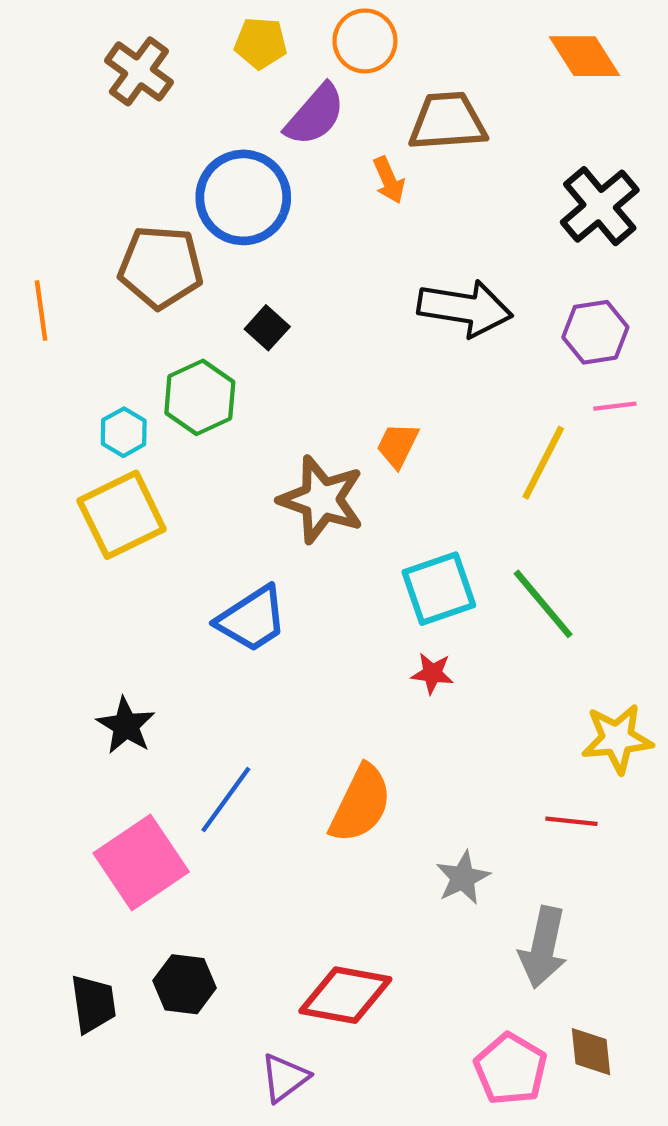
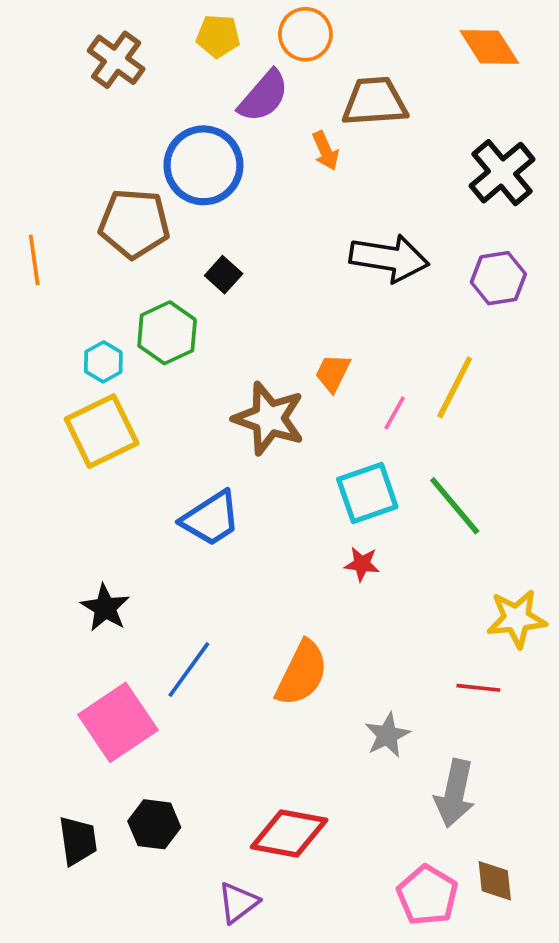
pink line: (615, 406) -> (395, 413), moved, turned -54

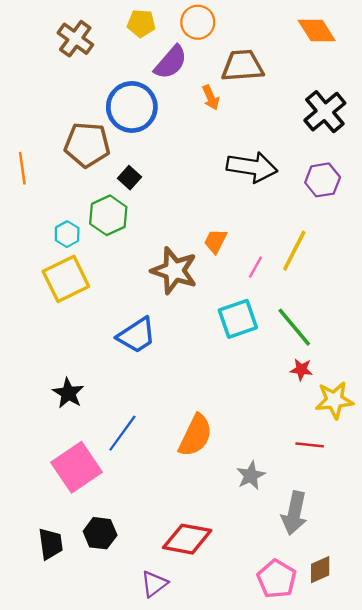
black square: (224, 275) -> (129, 178), moved
red star: (362, 564) -> (301, 370), moved
brown diamond: (495, 881) -> (320, 570), turned 72

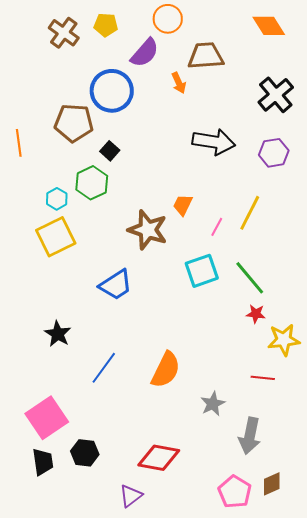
yellow pentagon: (141, 23) -> (106, 25), moved
pink square: (77, 467) -> (47, 418), moved

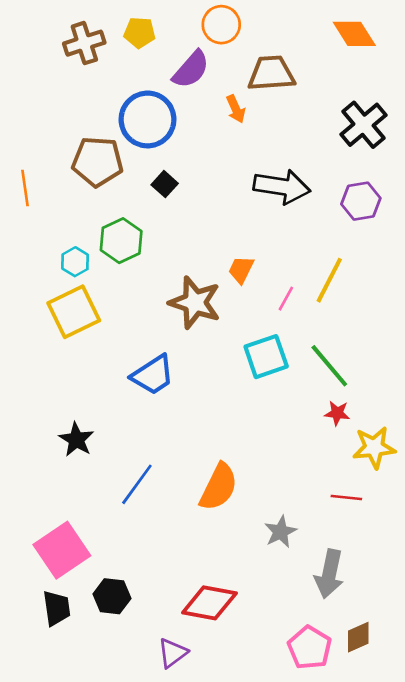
brown cross: (64, 33) -> (84, 43), turned 36
black square: (110, 151) -> (165, 184), moved

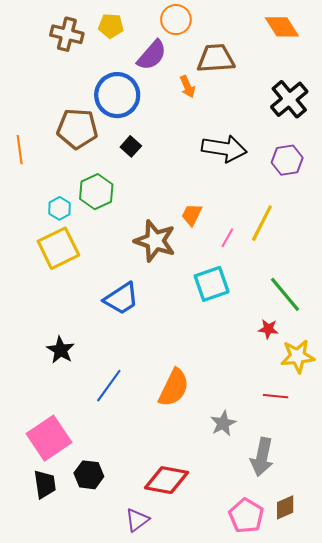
brown cross: (84, 43) -> (67, 34), turned 32
green line: (329, 366) -> (285, 294), moved

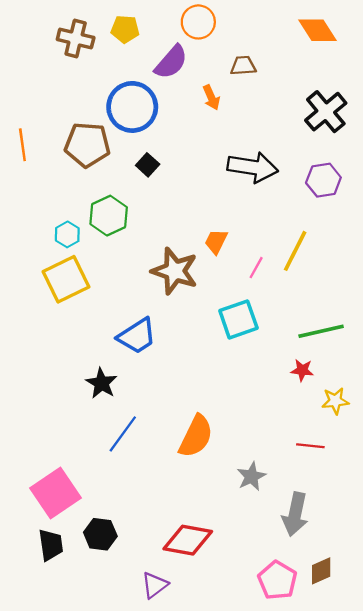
brown trapezoid: (216, 58) -> (243, 66), size x0.6
orange line: (20, 150) -> (22, 145), moved
green line: (285, 294) -> (321, 331), turned -63
black star: (61, 350) -> (102, 383), moved
yellow star: (298, 356) -> (335, 401), size x0.7

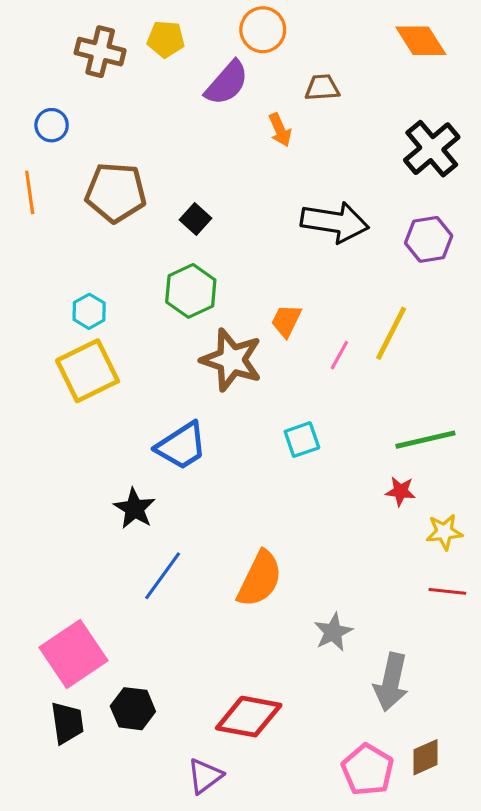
blue circle: (132, 107) -> (52, 125), moved, size x0.5
green hexagon: (109, 216) -> (191, 291), moved
cyan square: (238, 319) -> (302, 440), moved, size x0.7
red line: (310, 446) -> (447, 591), moved

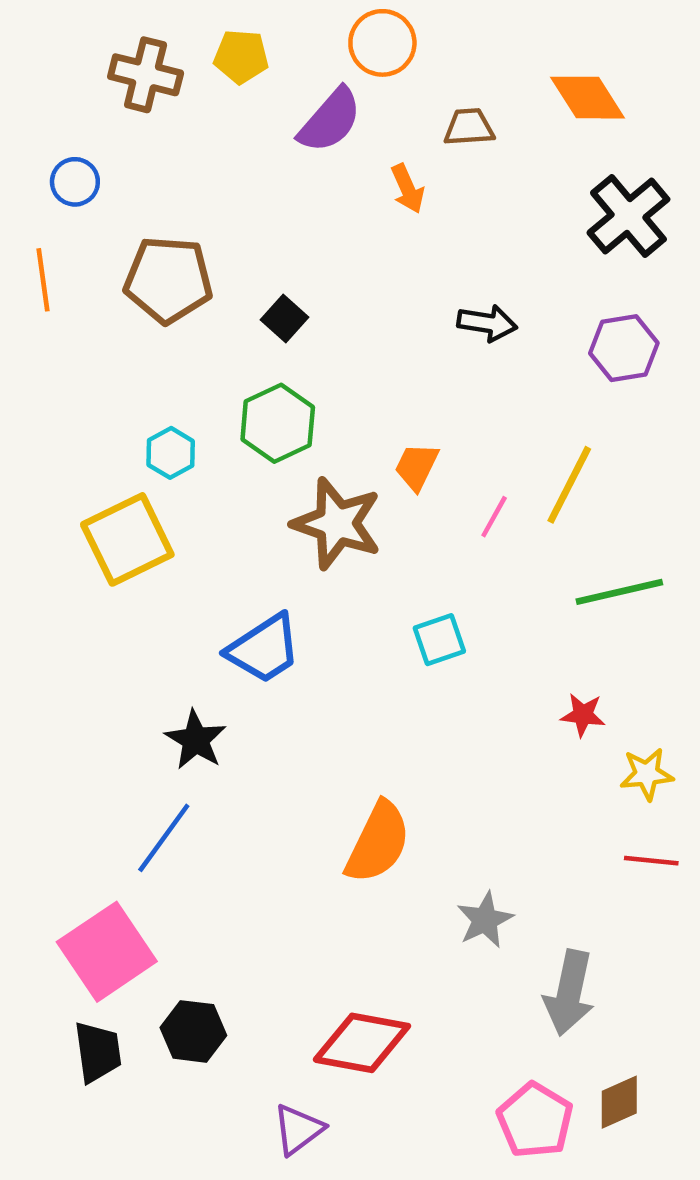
orange diamond: (421, 41) -> (587, 98), moved
black arrow: (335, 222) -> (487, 323), size x0.6
cyan hexagon: (89, 311) -> (171, 453), moved
green line: (425, 440) -> (619, 592), moved
blue line: (163, 576) -> (164, 838), moved

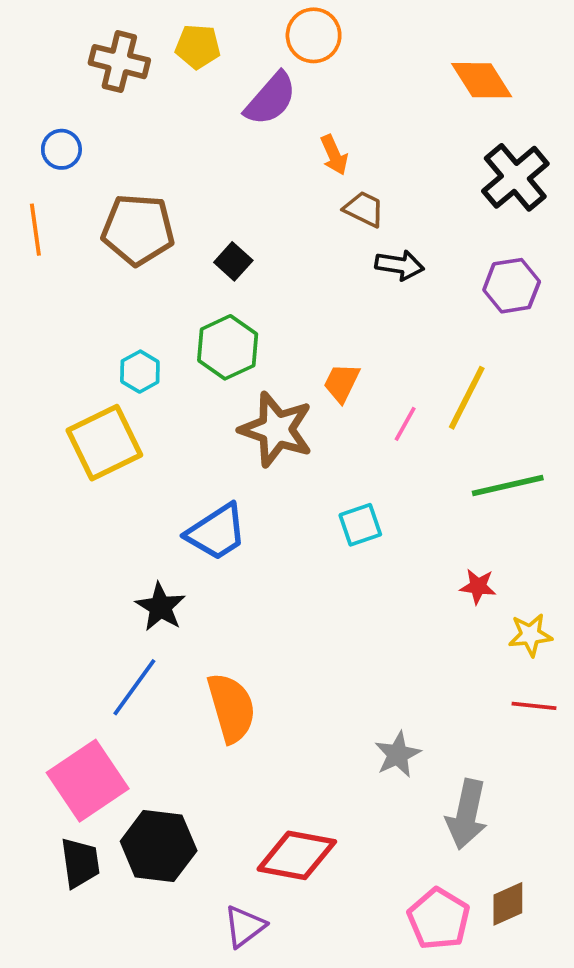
brown trapezoid: (469, 127) -> (364, 209), moved, turned 30
orange semicircle: (378, 842) -> (231, 708), moved, turned -42
black hexagon: (193, 1031) -> (159, 846), size x1.4

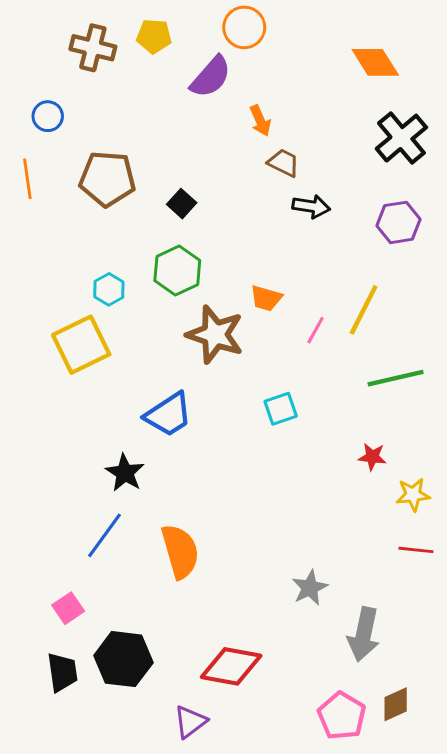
orange trapezoid: (342, 383) -> (266, 298), turned -100
pink square: (88, 781) -> (68, 608), size x0.5

